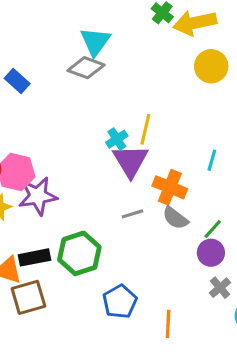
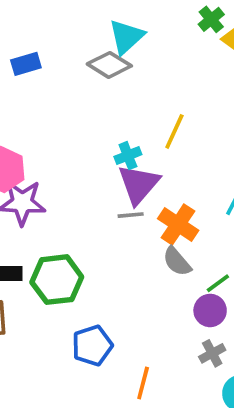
blue rectangle: (17, 81) -> (26, 64), turned -70
yellow line: (145, 129) -> (174, 131), moved
gray line: (132, 214) -> (131, 215), moved

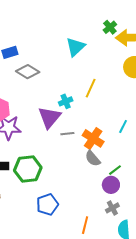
cyan triangle: (126, 37) -> (75, 47), moved
gray diamond: (109, 65) -> (28, 72), moved
purple triangle: (139, 184) -> (49, 117), moved
orange line: (143, 383) -> (85, 225), moved

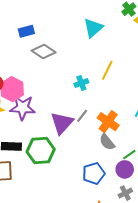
purple triangle: (49, 117) -> (62, 123), moved
gray line: (67, 134) -> (82, 116), turned -48
blue pentagon: (47, 204) -> (94, 173), moved

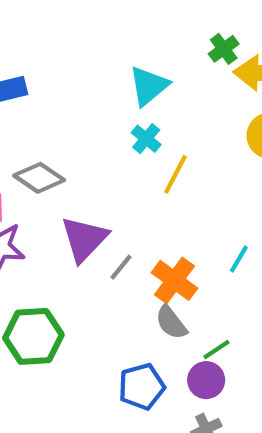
gray diamond: (44, 51) -> (39, 178), moved
cyan cross: (81, 83) -> (146, 139), moved, turned -32
purple triangle: (62, 123) -> (84, 239), moved

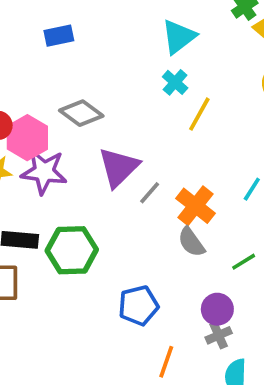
green line: (216, 350) -> (244, 262), moved
purple circle: (206, 380) -> (217, 309), moved
blue pentagon: (142, 387) -> (138, 306), moved

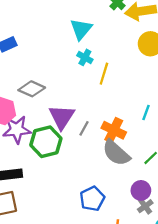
gray semicircle: (191, 242) -> (116, 153), size x1.5
green hexagon: (72, 250) -> (46, 142), moved

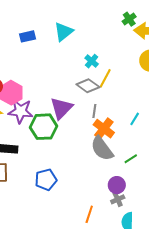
cyan triangle: (81, 29) -> (64, 32), moved
gray diamond: (32, 89) -> (88, 86), moved
gray line: (84, 128) -> (94, 111), moved, turned -32
blue pentagon: (92, 199) -> (46, 180), moved

